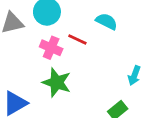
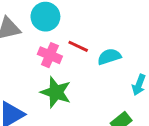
cyan semicircle: (107, 21) -> (109, 57), moved, turned -45

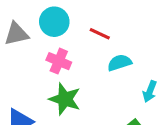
red line: (78, 46) -> (100, 34), moved

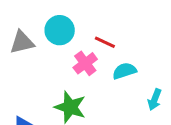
pink cross: (59, 61) -> (85, 63), moved, turned 30

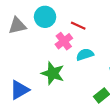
cyan semicircle: (124, 71) -> (85, 54), moved

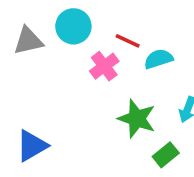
cyan semicircle: (85, 54) -> (158, 59), moved
green star: (53, 73) -> (137, 119), moved

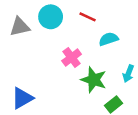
red line: (128, 41) -> (88, 17), moved
pink cross: (104, 66) -> (72, 58), moved

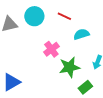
green star: (94, 80) -> (69, 67), turned -30

